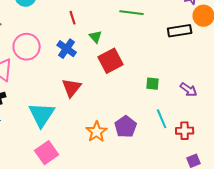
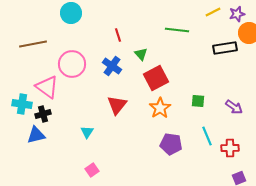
cyan triangle: (42, 115) -> (87, 132), size x0.5
purple pentagon: (126, 127) -> (171, 144), turned -30
orange star: (97, 132) -> (160, 108), moved
pink square: (47, 153) -> (92, 170), size x0.6

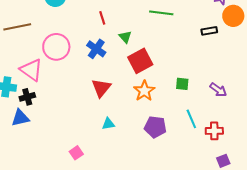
black rectangle: (225, 48) -> (209, 31), size x0.7
cyan triangle: (87, 132) -> (108, 124), moved, turned 48

